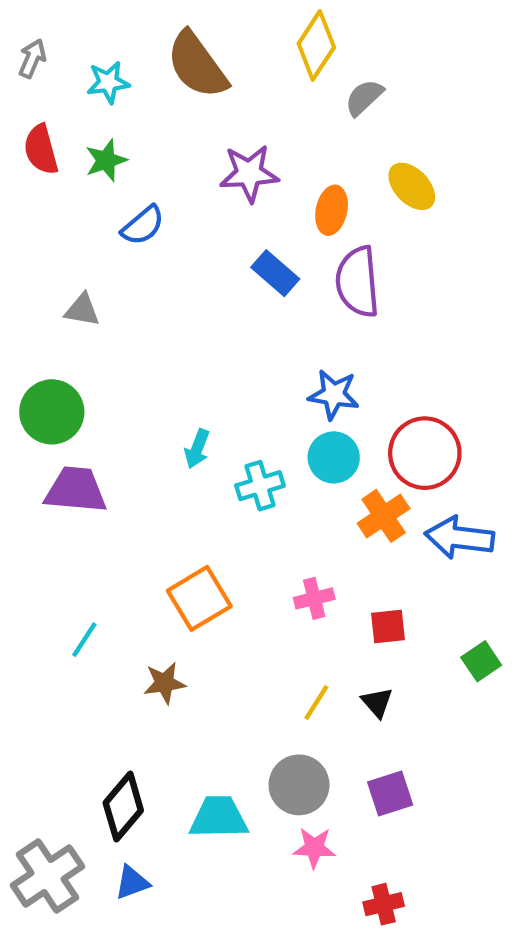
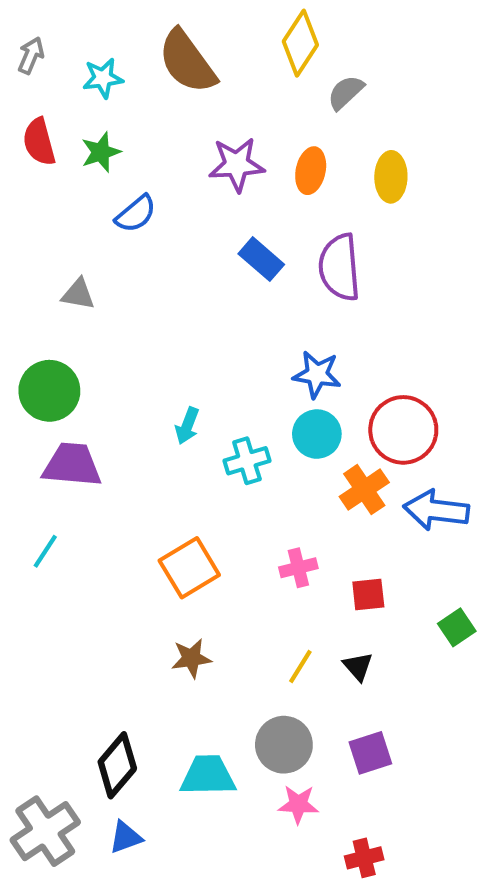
yellow ellipse: (412, 186) -> (391, 177), turned 45
orange ellipse: (332, 210) -> (311, 171), moved
cyan line: (84, 640) -> (45, 551), moved
brown star: (165, 683) -> (191, 658), moved

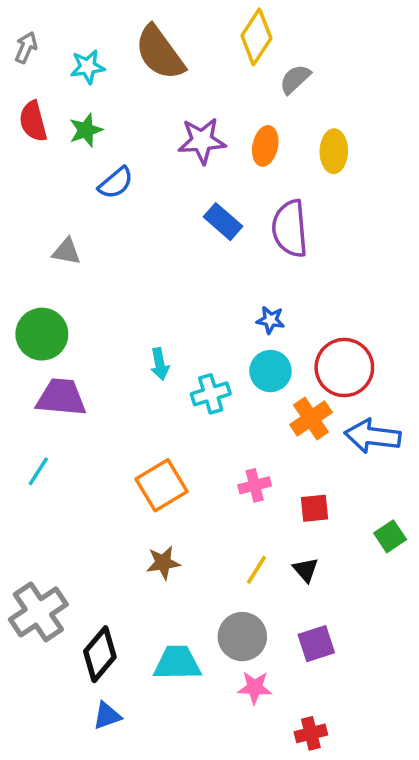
blue star: (317, 374) -> (270, 320), size x0.7
cyan arrow: (187, 426) -> (160, 364), turned -32
gray cross: (45, 831) -> (38, 612), moved

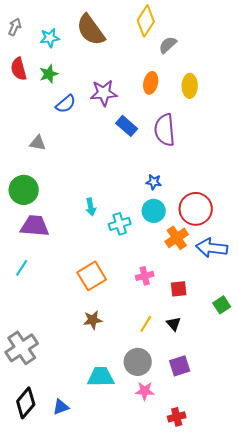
purple star: (202, 141) -> (104, 93), moved
black diamond: (100, 654) -> (26, 403), moved

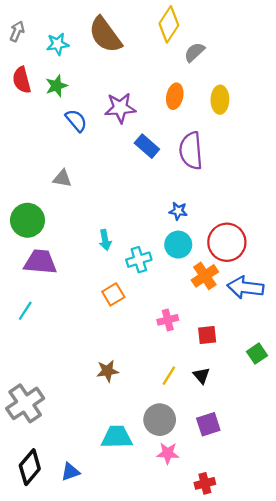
blue semicircle: (66, 104) -> (76, 121), turned -90
gray triangle: (38, 143) -> (62, 179), moved
orange square: (92, 276) -> (113, 294), moved, size x0.7

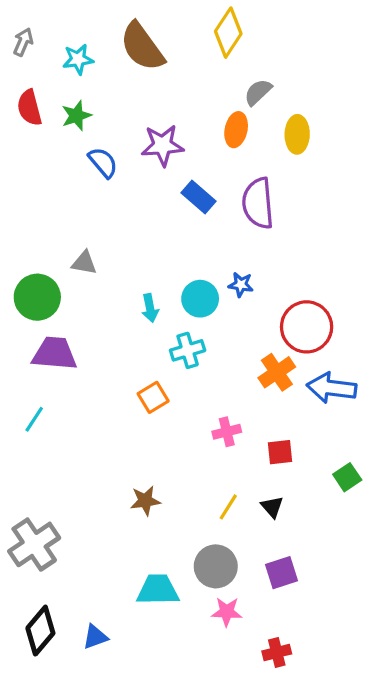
gray semicircle: (194, 52) -> (258, 92), moved
gray triangle: (62, 179) -> (84, 263), moved
cyan arrow: (105, 240) -> (150, 308), moved
cyan circle: (178, 245) -> (200, 299), moved

